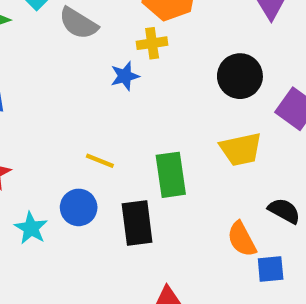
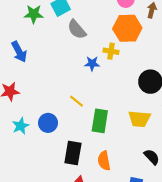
yellow line: (100, 161) -> (76, 101), moved
black rectangle: (137, 223) -> (73, 153), moved
orange semicircle: (242, 239) -> (104, 161), moved

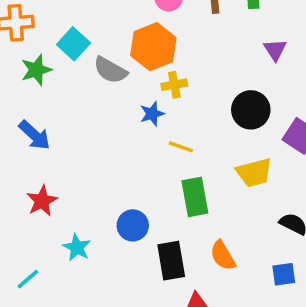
orange hexagon: (127, 28) -> (153, 47), moved
yellow line: (76, 101) -> (181, 147), moved
blue circle: (48, 123) -> (133, 225), moved

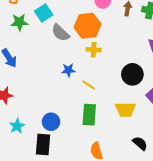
blue star: (152, 114) -> (68, 70), moved
black rectangle: (171, 261) -> (43, 145), moved

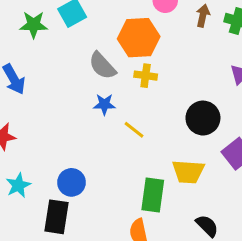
gray semicircle: (60, 33) -> (102, 66), moved
green rectangle: (89, 115) -> (153, 195), moved

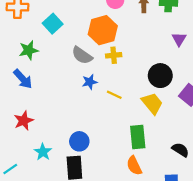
green star: (34, 25) -> (29, 50), moved
yellow trapezoid: (188, 172) -> (152, 103), moved, turned -120

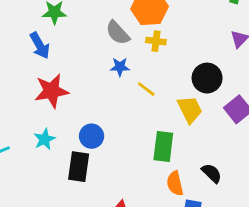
red star: (24, 121) -> (52, 91), moved, size x1.4
orange semicircle: (134, 166) -> (175, 183), moved

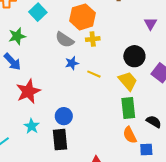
green rectangle: (163, 146) -> (128, 108), moved

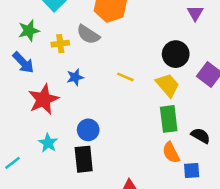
yellow cross: (93, 39) -> (60, 44), moved
blue star: (72, 63) -> (75, 77), moved

